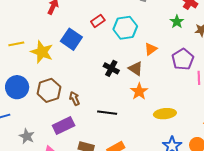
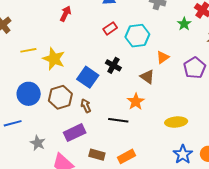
green star: (177, 22) -> (184, 24), moved
blue square: (71, 39) -> (88, 77), moved
black cross: (111, 68) -> (113, 65), moved
orange star: (139, 91) -> (136, 102), moved

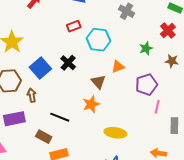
green star: (184, 24) -> (146, 48), moved
orange star: (136, 102) -> (91, 104), moved
brown rectangle: (97, 155) -> (44, 137), moved

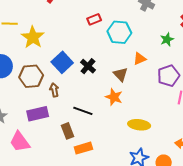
black cross: (68, 63) -> (88, 66), moved
orange star: (91, 104) -> (114, 97), turned -30
brown rectangle: (44, 137) -> (68, 131), turned 42

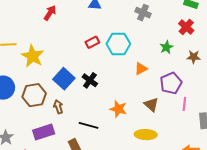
red rectangle: (94, 19) -> (92, 42), moved
brown triangle: (120, 74) -> (151, 104), moved

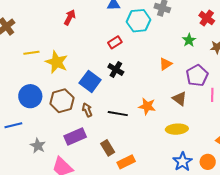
cyan hexagon: (118, 44) -> (139, 21), moved
black cross: (90, 80) -> (116, 70), moved
black line: (89, 125) -> (118, 114), moved

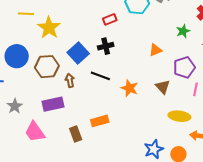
black cross: (116, 70) -> (106, 46), turned 35
black line: (118, 114) -> (100, 76), moved
yellow ellipse: (177, 129) -> (179, 116), moved
brown rectangle: (108, 148) -> (76, 134), moved
orange rectangle: (126, 162) -> (100, 121), moved

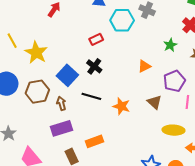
yellow line: (26, 14) -> (12, 41), turned 63
black cross: (106, 46) -> (94, 66), turned -35
purple rectangle: (53, 104) -> (61, 128), moved

